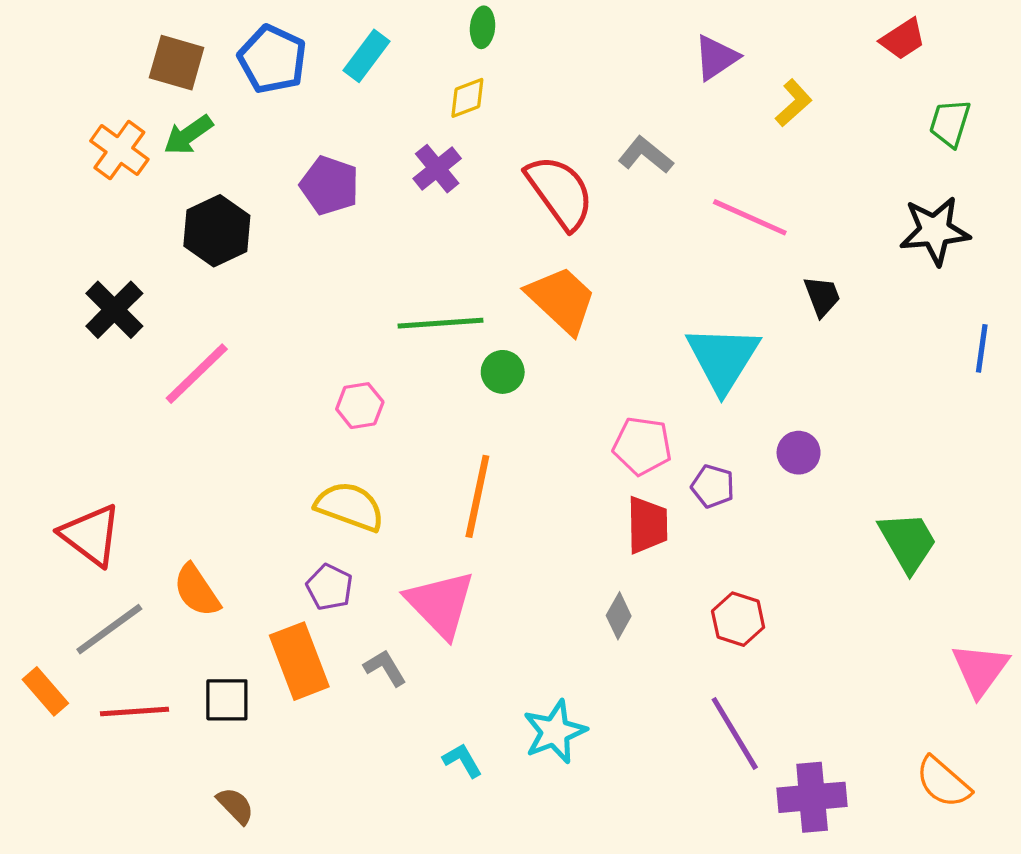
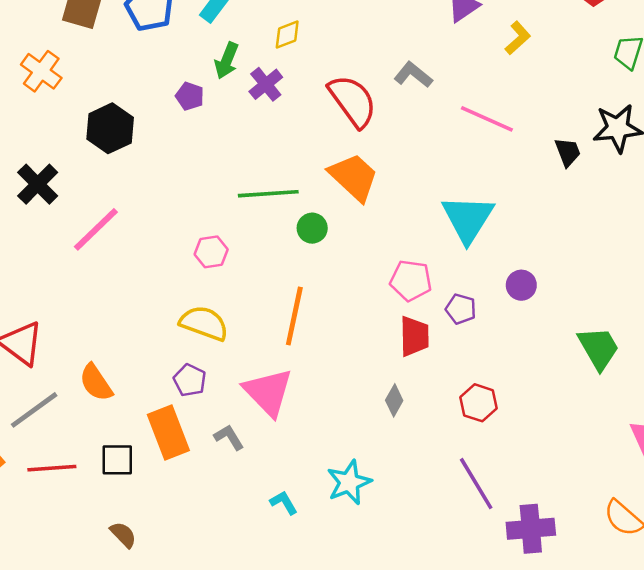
green arrow: (188, 135) -> (227, 61), moved, turned -33
purple pentagon: (330, 185) -> (190, 96), size x0.7
black trapezoid: (822, 296) -> (568, 152), moved

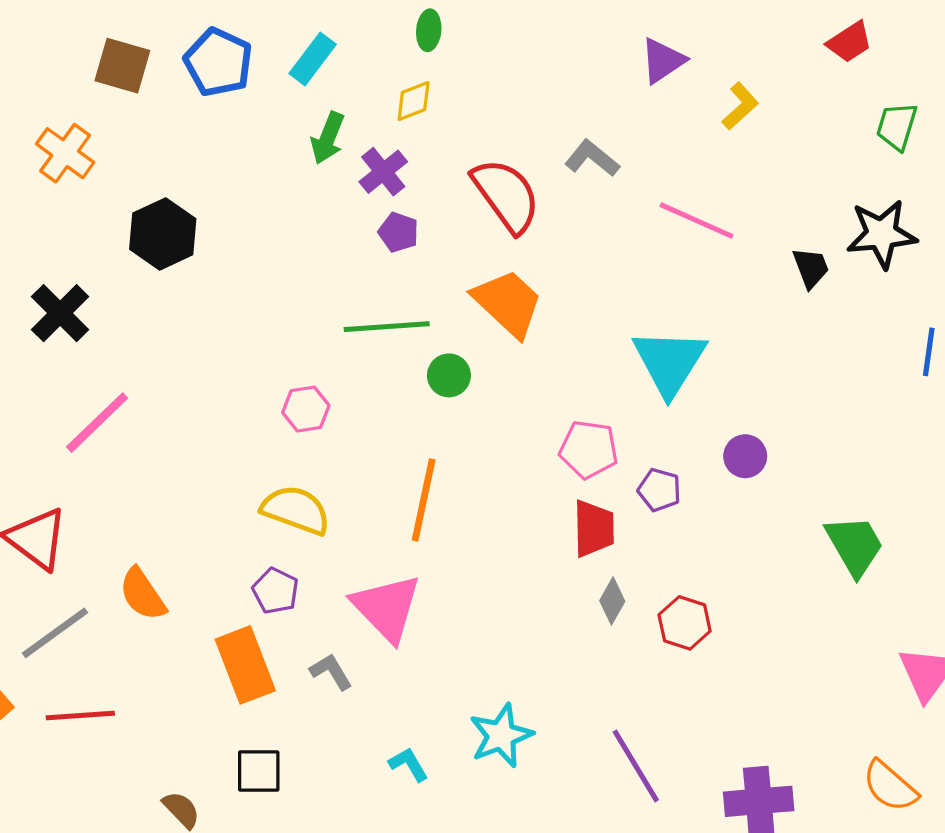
purple pentagon: (190, 96) -> (398, 232), moved
pink line: (96, 229) -> (97, 423), moved
gray diamond: (394, 400) -> (612, 601), moved
black square: (117, 460) -> (259, 771), moved
purple line: (476, 484) -> (636, 766), moved

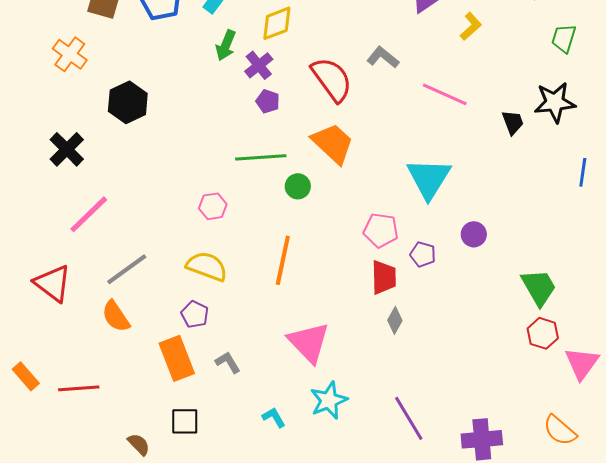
yellow diamond: (414, 101) -> (277, 23), size x1.4
pink triangle: (387, 608) -> (309, 342), moved
red hexagon: (685, 623) -> (543, 333), moved
gray line: (55, 633) -> (127, 269), moved

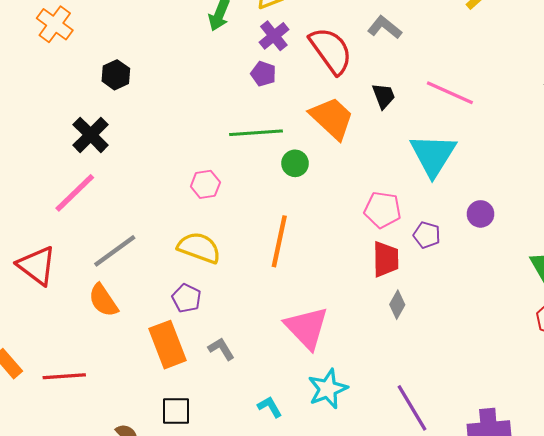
purple cross: (259, 65) -> (274, 36), moved
pink line: (445, 94) -> (450, 93), moved
black hexagon: (128, 102) -> (116, 75), size x0.7
black trapezoid: (513, 122) -> (384, 96), moved
black cross: (67, 149) -> (91, 135), moved

